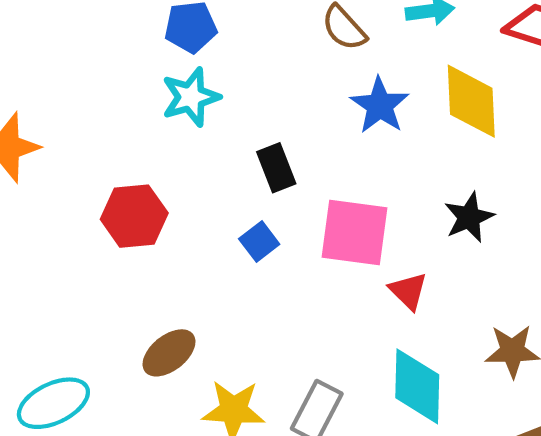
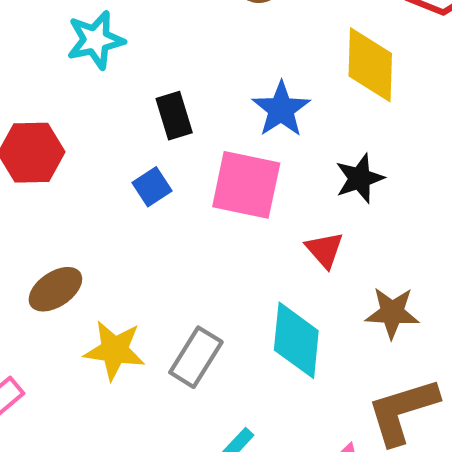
blue star: (380, 105) -> (281, 109), moved
red triangle: (408, 291) -> (325, 250), moved

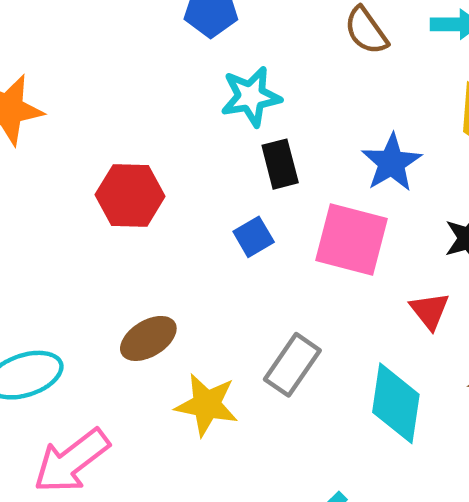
cyan star: (96, 40) -> (251, 96), moved
gray rectangle: (196, 357) -> (292, 365), moved

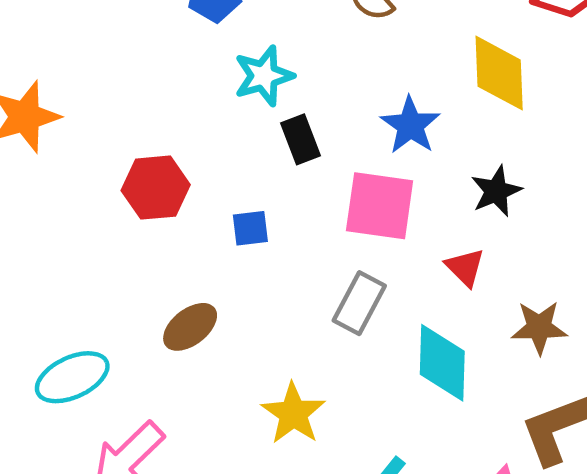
blue square: (254, 237) -> (250, 228), moved, turned 30
gray rectangle: (292, 365) -> (359, 303), moved
yellow star: (207, 405) -> (293, 413), moved, turned 30

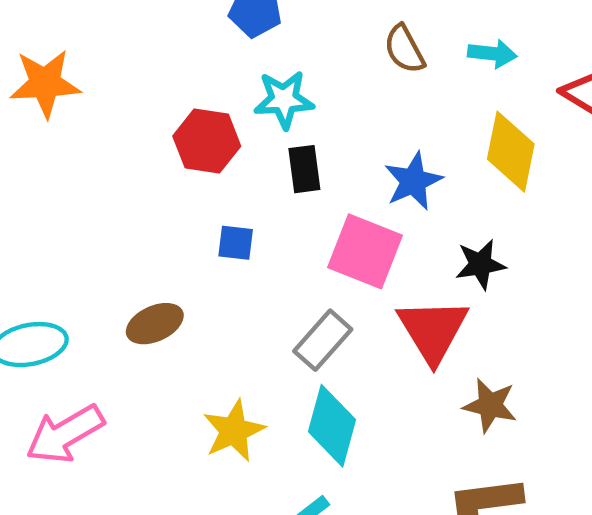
red hexagon: (156, 188) -> (207, 141), moved
red triangle: (465, 267) -> (433, 330), size x1.8
cyan diamond: (442, 363) -> (332, 426), moved

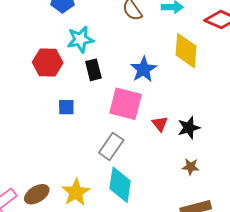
black star: (480, 264) -> (189, 128), moved
brown ellipse: (155, 324) -> (37, 194), moved
red triangle: (433, 330) -> (160, 124), moved, size x0.5
brown star: (490, 405) -> (191, 167), size x0.7

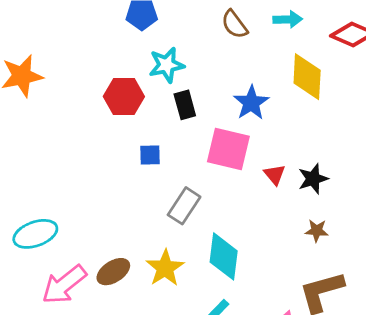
gray rectangle: (111, 146) -> (184, 206), moved

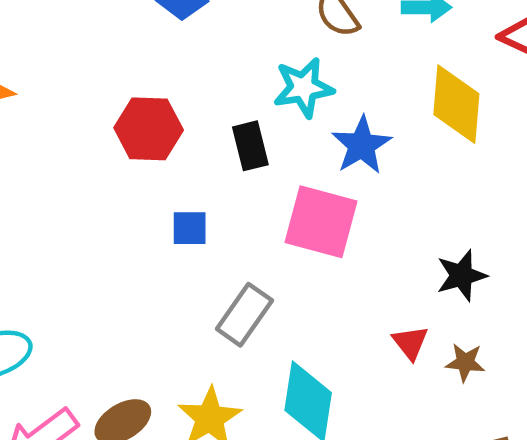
cyan star: (167, 65) -> (303, 88), moved
red triangle: (275, 175) -> (410, 343), moved

